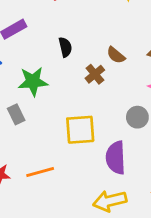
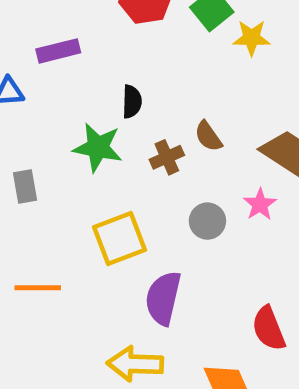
green star: (33, 81) -> (98, 147), moved
gray circle: (137, 117) -> (207, 221), moved
yellow square: (80, 130) -> (120, 239), turned -32

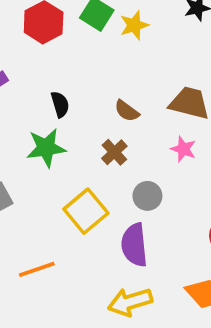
brown cross: (167, 157) -> (114, 152), moved
gray circle: (207, 221) -> (147, 196), moved

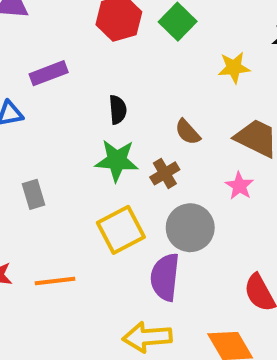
yellow star: (134, 25) -> (234, 68), moved
green star: (46, 148) -> (117, 160), moved
gray circle: (147, 196) -> (190, 228), size x1.5

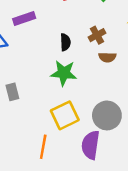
brown semicircle: (188, 132) -> (107, 57), turned -49
brown cross: (165, 173) -> (97, 35), moved
orange line: (55, 281) -> (43, 147), moved, turned -75

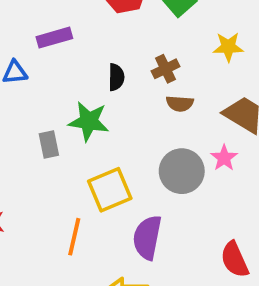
green star: (64, 73) -> (89, 121), moved
gray rectangle: (12, 92) -> (49, 145), moved
gray circle: (107, 115) -> (182, 171), moved

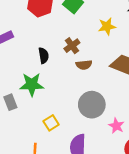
pink star: (224, 158) -> (116, 126), moved
yellow square: (110, 190) -> (51, 123), size x0.6

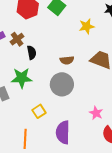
brown cross: (72, 46) -> (17, 39), moved
gray circle: (92, 105) -> (62, 84), moved

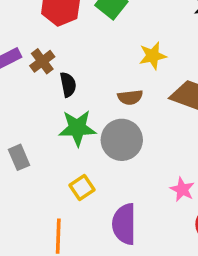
yellow star: (87, 26) -> (153, 56), moved
green star: (22, 78) -> (77, 128), moved

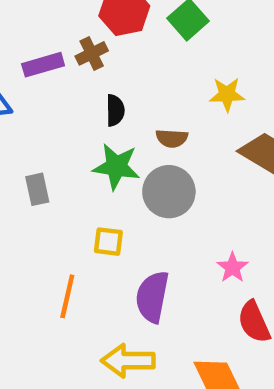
brown cross: (42, 61) -> (92, 53), moved
brown semicircle: (130, 97) -> (172, 138), moved
yellow square: (82, 188) -> (108, 242), turned 30

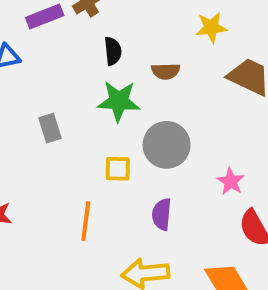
gray circle: (169, 192) -> (167, 145), moved
purple semicircle: (152, 297) -> (162, 214), size x0.7

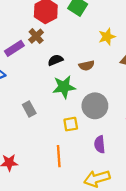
black semicircle: (113, 51) -> (55, 60), turned -96

